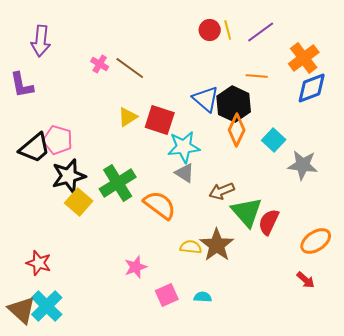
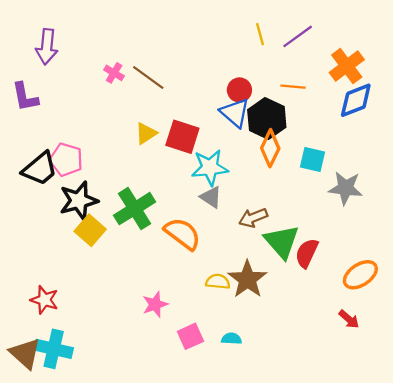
red circle: (210, 30) -> (239, 90), moved
cyan square: (274, 140) -> (312, 160), turned -30
cyan cross: (47, 306) -> (54, 349), turned -32

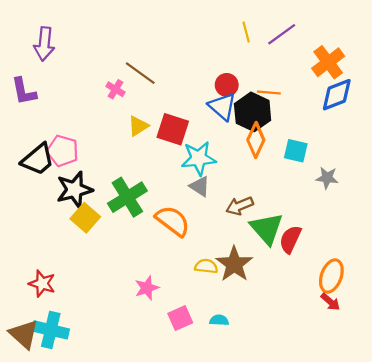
pink cross: (114, 73) -> (115, 89), moved
orange line: (293, 87) -> (269, 92), moved
gray star: (346, 188) -> (327, 178), size x0.7
orange ellipse: (360, 275) -> (331, 276), moved, turned -36

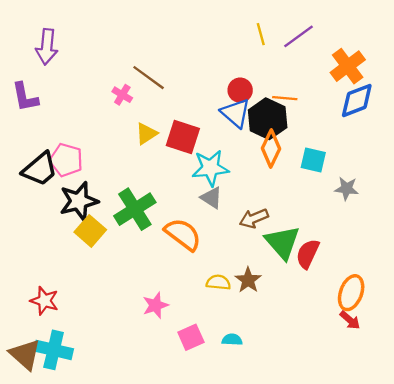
brown star: (234, 264) -> (248, 280), size x0.7

